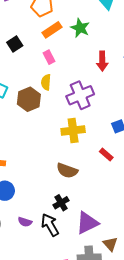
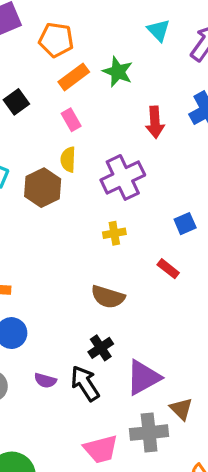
yellow cross: (73, 130) -> (114, 233), size x0.6

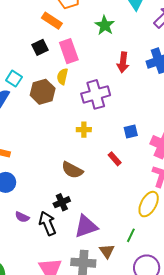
orange rectangle: (74, 77) -> (52, 21), moved, turned 60
black square: (16, 102) -> (40, 47), moved
pink rectangle: (71, 120) -> (69, 51), size x1.6

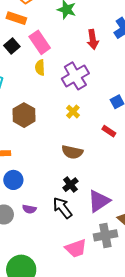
brown hexagon: (43, 92) -> (24, 115), moved
yellow cross: (84, 130) -> (73, 112), turned -32
purple semicircle: (22, 217) -> (29, 209), moved

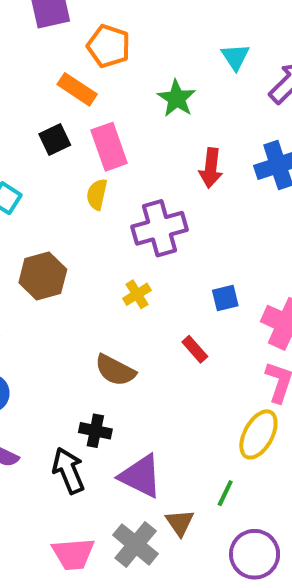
black cross: (70, 185) -> (95, 431), turned 35
purple triangle: (99, 201) -> (141, 476), turned 45
gray cross: (105, 235) -> (136, 544), turned 35

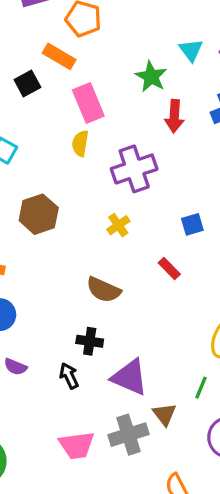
cyan triangle: (235, 57) -> (191, 50), moved
green star: (177, 98) -> (151, 77), moved
black square: (55, 140) -> (27, 84), moved
black arrow: (68, 471) -> (69, 376), size x0.7
gray cross: (136, 544) -> (128, 435), turned 36

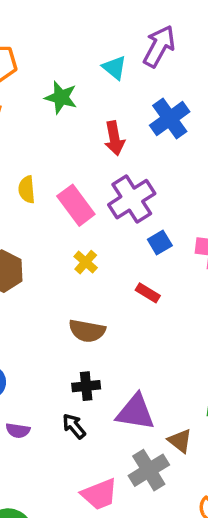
green star: (151, 77) -> (61, 97), moved
pink rectangle: (88, 103) -> (76, 205), moved
purple cross: (134, 169) -> (132, 199), moved

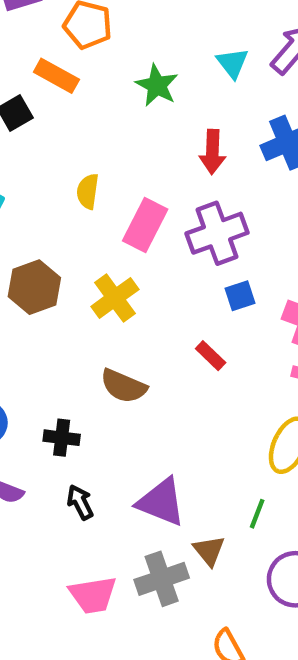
pink rectangle: (76, 205) -> (145, 225), turned 51
yellow cross: (86, 262) -> (115, 298), moved, size x1.5
black cross: (86, 386) -> (62, 438), moved

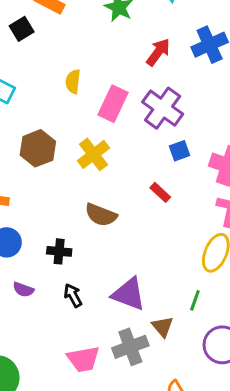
red arrow: (213, 152) -> (158, 52), turned -144
purple cross: (217, 233) -> (163, 108), turned -33

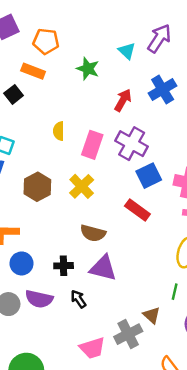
blue square: (179, 151) -> (149, 176), size x1.5
red rectangle: (160, 192) -> (137, 210), size x1.5
purple semicircle: (23, 290) -> (39, 299), size x1.6
purple triangle: (129, 294) -> (103, 268), moved

